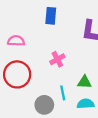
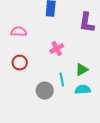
red circle: (17, 74) -> (20, 63), size x0.6
green triangle: (84, 82) -> (82, 70), turned -32

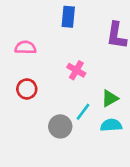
pink cross: (57, 49) -> (76, 70), turned -32
cyan line: (62, 80) -> (83, 112), turned 48

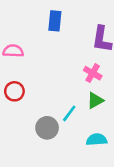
pink cross: (76, 70) -> (93, 73), moved
cyan semicircle: (111, 125) -> (97, 140), moved

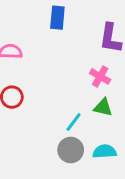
green triangle: (95, 100) -> (103, 107), turned 42
gray circle: (47, 128) -> (71, 150), moved

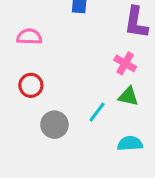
gray circle: (71, 150) -> (54, 125), moved

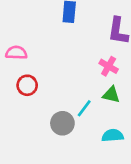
pink semicircle: (29, 37) -> (16, 53), moved
gray circle: (54, 125) -> (62, 123), moved

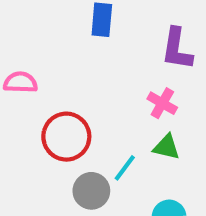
red circle: (27, 85) -> (66, 137), moved, size x1.5

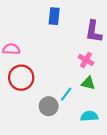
red circle: (66, 137) -> (21, 78), moved

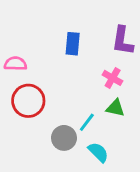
blue rectangle: (54, 16) -> (73, 44), moved
cyan semicircle: (89, 116) -> (98, 152), moved, turned 49

